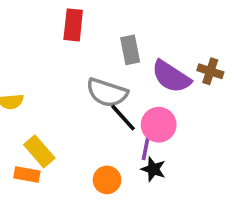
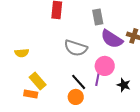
gray rectangle: (130, 50) -> (98, 17), moved
black line: (123, 118) -> (79, 82), moved
black star: (153, 169) -> (124, 85), moved

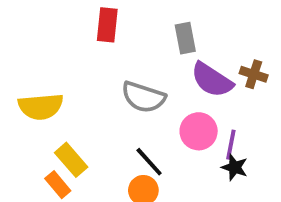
yellow semicircle: (22, 53) -> (41, 107), size x1.6
purple line: (98, 78) -> (231, 145), moved
orange rectangle: (31, 94) -> (58, 185), turned 40

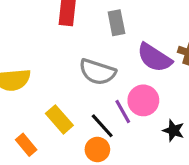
gray rectangle: (185, 38) -> (116, 23), moved
purple line: (231, 145) -> (123, 111), moved, turned -40
yellow rectangle: (71, 160) -> (59, 119), moved

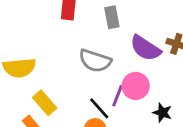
purple line: (123, 111) -> (117, 96), turned 50
yellow rectangle: (59, 119) -> (45, 103), moved

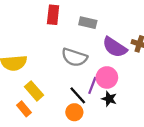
gray rectangle: (112, 17) -> (88, 23), turned -66
black star: (162, 113) -> (109, 99), moved

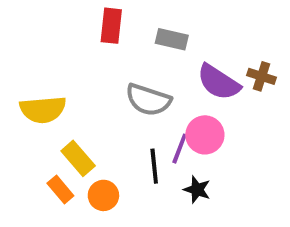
black line: (78, 95) -> (154, 166), turned 36
black star: (109, 99) -> (197, 190), moved
orange circle: (74, 112) -> (103, 195), moved

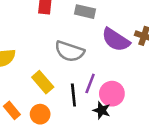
pink circle: (205, 135) -> (112, 94), moved
yellow rectangle: (78, 158) -> (43, 82), moved

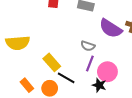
gray semicircle: (70, 51) -> (88, 46), moved, size x0.6
black line: (73, 95) -> (66, 78), moved, turned -54

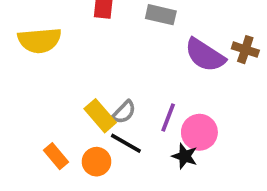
yellow semicircle: (18, 43) -> (40, 40), moved
gray semicircle: (88, 46) -> (124, 112), moved, turned -64

